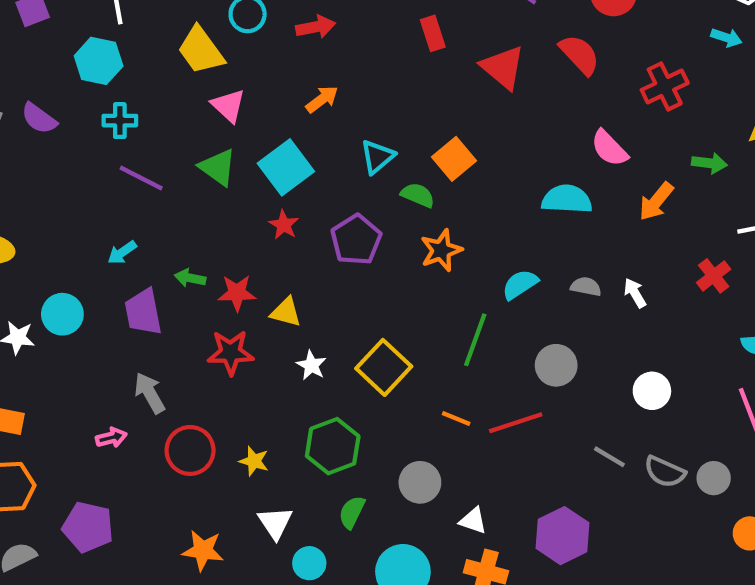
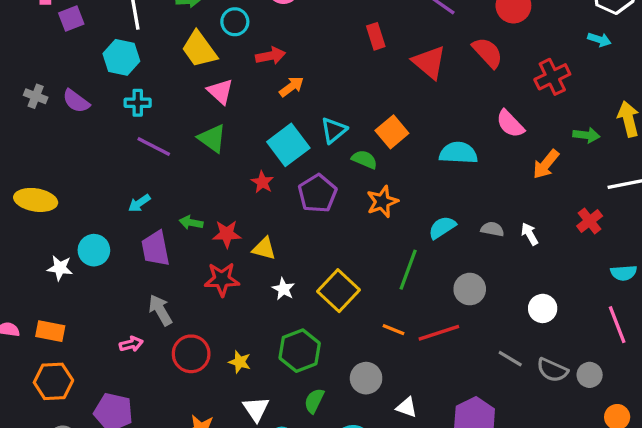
red arrow: (316, 27) -> (270, 56), moved
cyan square: (286, 167) -> (288, 145), moved
cyan semicircle: (567, 199) -> (458, 153), moved

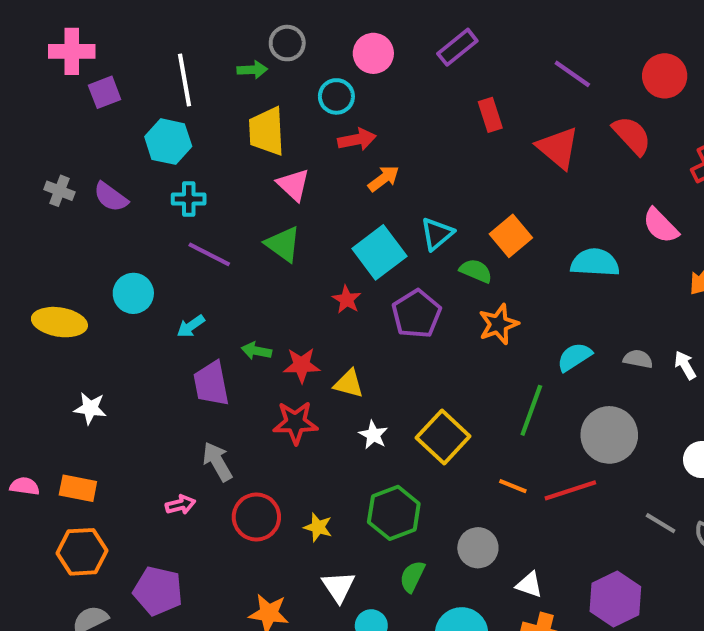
cyan circle: (235, 22) -> (336, 96), moved
yellow trapezoid: (199, 49) -> (267, 131), turned 33
cyan circle: (94, 250) -> (133, 293), moved
gray circle: (470, 289) -> (609, 435), size x1.4

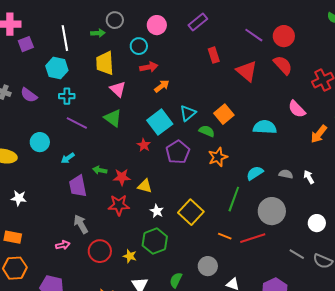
red circle: (665, 76) -> (284, 36), moved
green hexagon: (394, 513) -> (155, 241), moved

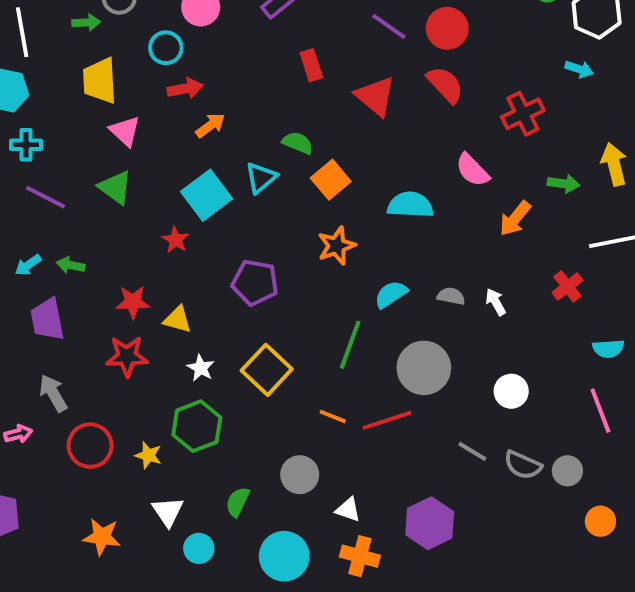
green semicircle: (207, 131) -> (298, 143), moved
purple pentagon: (178, 152) -> (255, 283), moved, turned -30
orange star: (218, 157) -> (337, 246), moved
green arrow: (100, 170) -> (71, 265), moved

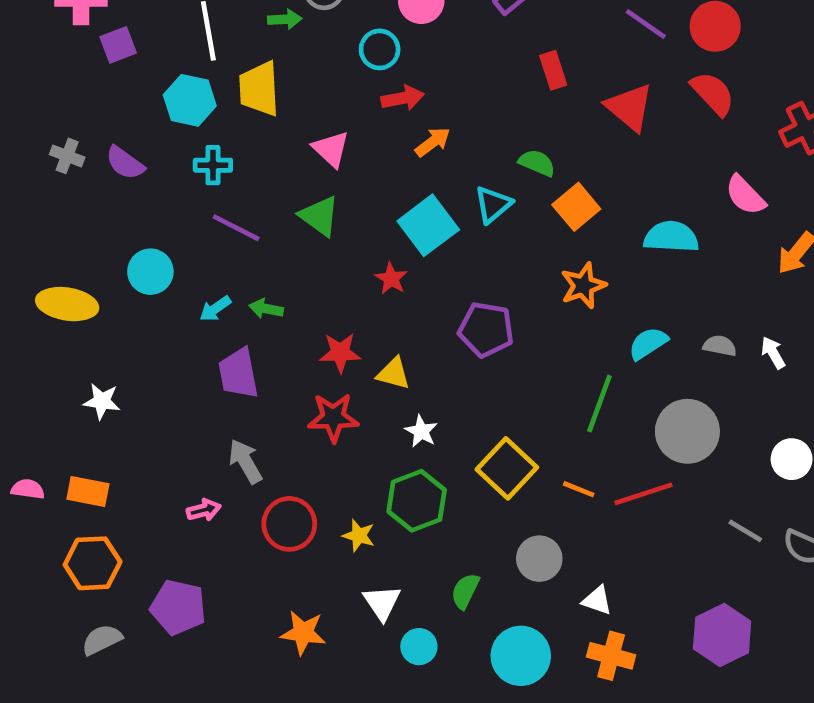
yellow trapezoid: (100, 81) -> (259, 89), moved
yellow square: (267, 370) -> (507, 468), moved
purple hexagon: (430, 523) -> (722, 635), moved

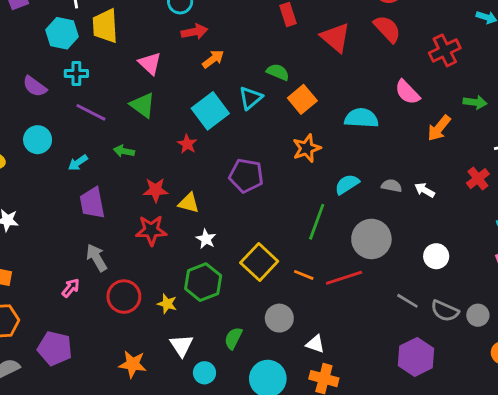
purple semicircle: (125, 163) -> (35, 86), moved
green arrow: (266, 309) -> (124, 151), moved
white arrow: (773, 353) -> (425, 190), turned -30
pink arrow: (204, 510) -> (71, 288), turned -36
purple hexagon: (722, 635) -> (416, 357), moved

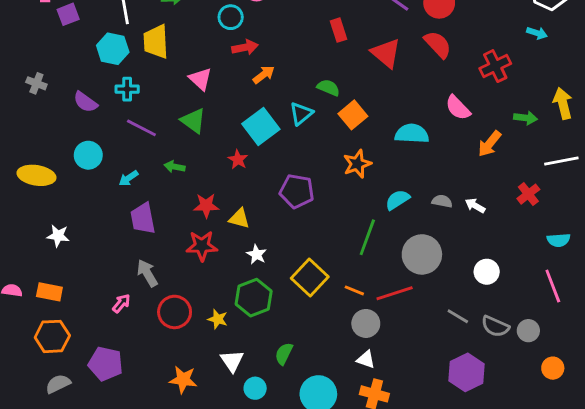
gray circle: (279, 318) -> (366, 323), moved

